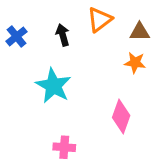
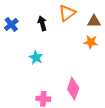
cyan star: (53, 86) -> (36, 57), size x0.6
pink diamond: (121, 116) -> (73, 89), moved

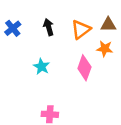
orange triangle: (67, 13) -> (81, 30), moved
pink diamond: (73, 89) -> (84, 68), moved

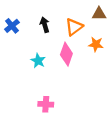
brown triangle: (108, 25) -> (99, 14), moved
pink diamond: (84, 68) -> (66, 54), moved

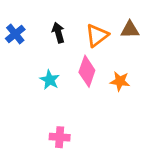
brown triangle: (99, 14) -> (130, 30), moved
orange star: (96, 44) -> (120, 81), moved

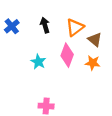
brown triangle: (130, 30) -> (95, 40), moved, turned 40

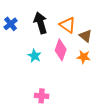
black arrow: (45, 25) -> (41, 23), size x1.5
orange triangle: (75, 27) -> (68, 25), turned -48

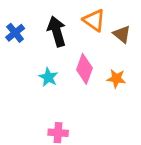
orange triangle: (68, 25) -> (94, 20), moved
brown triangle: (86, 36) -> (122, 34), moved

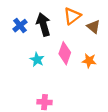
orange triangle: (94, 20) -> (72, 16), turned 48
blue cross: (15, 33) -> (20, 26), moved

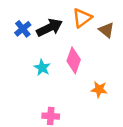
black arrow: (43, 24) -> (49, 28), turned 80
orange star: (89, 61) -> (99, 89), moved

